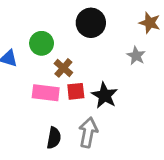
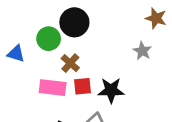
black circle: (91, 23) -> (74, 22), moved
black star: (105, 95) -> (111, 90), turned -30

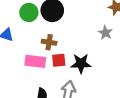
green circle: (49, 39) -> (29, 12), moved
brown cross: (70, 63) -> (49, 42), turned -32

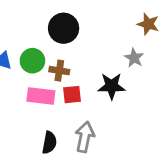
green circle: (29, 12) -> (32, 61), moved
black star: (81, 64) -> (111, 86), moved

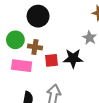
red square: (72, 95) -> (51, 60), moved

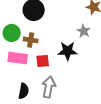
red square: (51, 60) -> (43, 61), moved

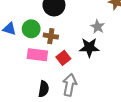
gray star: (84, 31) -> (98, 27), moved
red square: (43, 61) -> (63, 58), turned -32

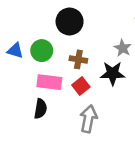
brown cross: (51, 36) -> (78, 59), moved
black semicircle: (44, 89) -> (40, 109), moved

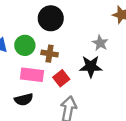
brown cross: (78, 59) -> (50, 54), moved
black semicircle: (40, 109) -> (24, 99), turned 66

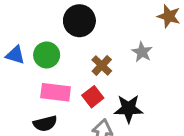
brown cross: (50, 54) -> (102, 65), moved, turned 35
black star: (91, 67) -> (129, 109), moved

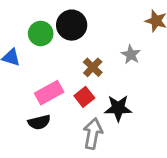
green circle: (47, 55) -> (41, 33), moved
pink rectangle: (56, 92) -> (49, 93), turned -36

